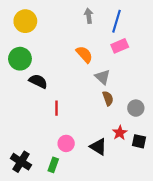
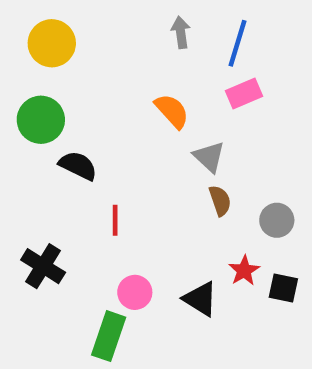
black cross: (21, 162) -> (43, 266), moved
green rectangle: (53, 165) -> (109, 336), size x1.5

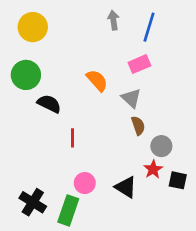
pink rectangle: (244, 94) -> (139, 64), moved
orange semicircle: (172, 111) -> (97, 80), moved
gray circle: (277, 220) -> (161, 146), moved
black cross: (43, 266) -> (33, 202), moved

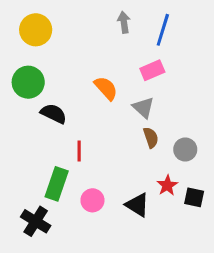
gray circle: (161, 146) -> (185, 149), moved
green rectangle: (68, 210) -> (57, 184), moved

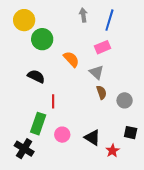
green circle: (28, 82) -> (42, 39), moved
red star: (167, 185) -> (112, 151), moved

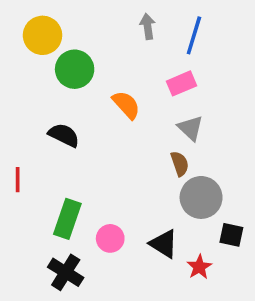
gray triangle: (96, 72) -> (190, 128), moved
gray circle: (125, 100) -> (201, 197), moved, size x1.5
red line: (53, 101) -> (18, 180), moved
black cross: (24, 149) -> (66, 272), moved

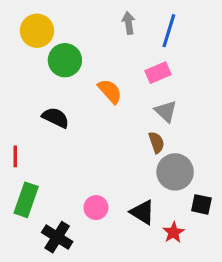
green rectangle: (67, 219) -> (26, 200), moved

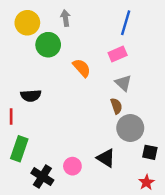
gray arrow: (129, 23) -> (66, 18), moved
black semicircle: (56, 118) -> (31, 96), moved, turned 150
pink circle: (96, 208) -> (72, 166), moved
red star: (174, 232) -> (146, 182), moved

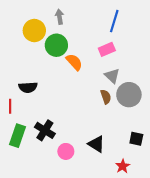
yellow circle: (27, 23) -> (34, 30), moved
green circle: (48, 45) -> (56, 45), moved
gray circle: (130, 128) -> (129, 95), moved
black cross: (42, 177) -> (45, 130), moved
red star: (146, 182) -> (123, 166), moved

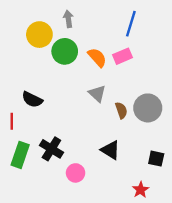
orange semicircle: (74, 62) -> (97, 57), moved
gray triangle: (112, 76) -> (97, 94), moved
black semicircle: (28, 87) -> (32, 100), turned 30
black triangle: (96, 144) -> (110, 150), moved

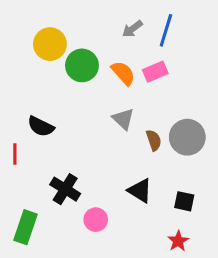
gray arrow: (68, 19) -> (132, 29), moved, turned -119
green rectangle: (20, 155) -> (26, 227), moved
black square: (156, 159) -> (184, 201), moved

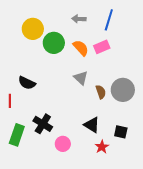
gray arrow: (132, 29) -> (79, 19), moved, turned 40
green rectangle: (26, 227) -> (17, 135), moved
red star: (178, 241) -> (102, 147), moved

